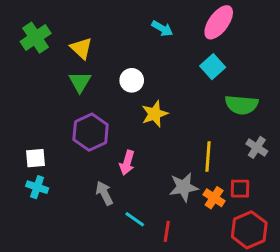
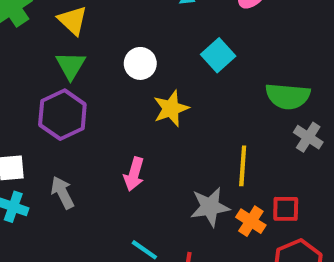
cyan square: (213, 67) -> (218, 55), moved
purple hexagon: (91, 132) -> (62, 115), moved
gray cross: (257, 147) -> (308, 137), moved
gray arrow: (104, 193) -> (62, 192), moved

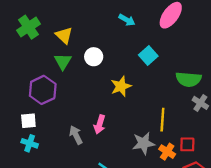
white circle: (140, 63) -> (94, 57), moved
purple hexagon: (62, 115) -> (43, 90), moved
gray arrow: (62, 192) -> (76, 135), moved

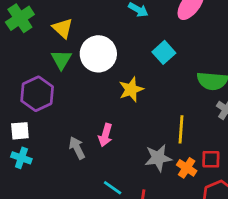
white circle: (94, 57) -> (98, 54), size x1.6

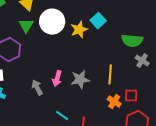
yellow star: (131, 89) -> (79, 30), moved
gray star: (158, 158) -> (80, 80), moved

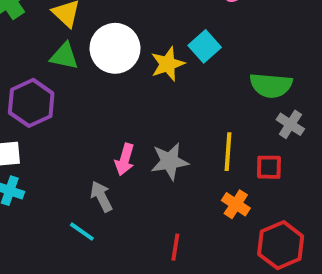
green triangle: (26, 26) -> (64, 56), turned -49
gray arrow: (37, 88) -> (101, 196), moved
red square: (131, 96) -> (269, 167), moved
cyan line: (62, 116) -> (82, 232), moved

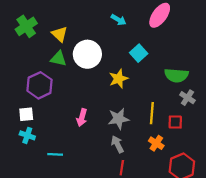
yellow star: (168, 64) -> (119, 79), moved
pink arrow: (125, 159) -> (82, 118), moved
gray arrow: (101, 196) -> (117, 144), moved
cyan line: (82, 232) -> (55, 154), moved, turned -32

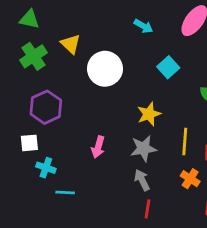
green cross: (26, 26) -> (34, 56), moved
green triangle: (58, 59) -> (29, 19), moved
yellow star: (119, 79) -> (149, 114), moved
cyan cross: (27, 135) -> (46, 168), moved

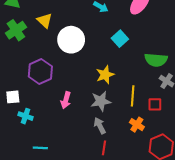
purple hexagon: (46, 107) -> (40, 72), moved
cyan line: (65, 192) -> (40, 148), moved

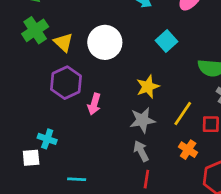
yellow triangle: (45, 21) -> (63, 42), moved
yellow line: (133, 96) -> (183, 113), turned 30
white square: (13, 97) -> (31, 158), moved
pink arrow: (66, 100) -> (94, 104), moved
cyan line: (40, 148) -> (77, 179), moved

